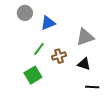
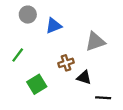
green line: (39, 49) -> (18, 55), moved
black triangle: (84, 64) -> (84, 77), moved

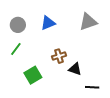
gray circle: (28, 15) -> (18, 25), moved
gray triangle: (95, 42) -> (88, 22), moved

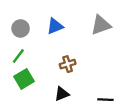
black triangle: (75, 69) -> (62, 94), moved, turned -40
green square: (33, 75) -> (24, 79), moved

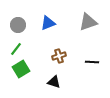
black triangle: (62, 94) -> (54, 82), turned 40
black line: (105, 100) -> (92, 62), moved

